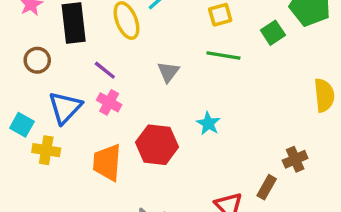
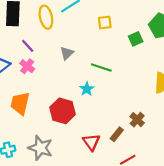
green line: (223, 55) -> (101, 68), moved
red hexagon: (157, 145) -> (63, 111), moved
brown cross: (295, 159) -> (137, 120), turned -32

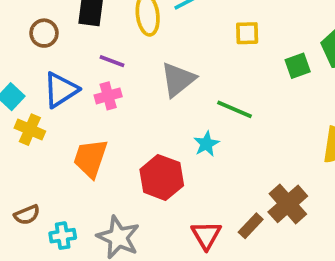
purple line: (28, 46) -> (112, 61), turned -32
gray triangle: (67, 53) -> (178, 80), size x1.5
pink cross: (27, 66) -> (108, 96), turned 32
brown cross: (137, 120) -> (288, 204), size x1.5

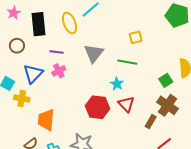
yellow square: (247, 33) -> (136, 37), moved
green square: (298, 66) -> (166, 80), moved
orange trapezoid: (90, 158) -> (46, 120), moved
red triangle: (206, 235) -> (126, 104), moved

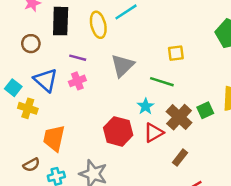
blue triangle: (33, 74) -> (46, 80), turned -40
red triangle: (126, 104) -> (154, 133), turned 36
brown cross: (167, 105) -> (179, 117), moved

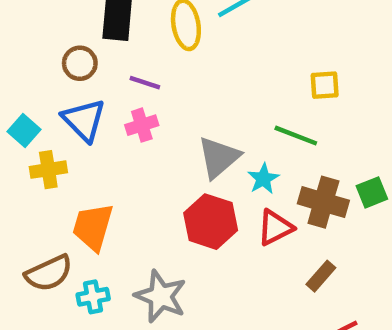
brown circle: (31, 44) -> (80, 63), moved
gray triangle: (122, 66) -> (219, 157), moved
yellow cross: (28, 108) -> (48, 170), turned -30
brown cross: (179, 117) -> (323, 202), turned -30
brown semicircle: (31, 165) -> (49, 273), size x1.5

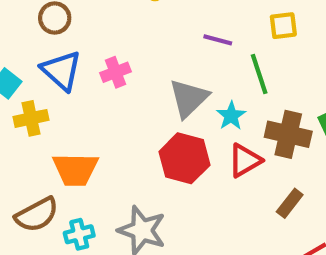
purple line: (145, 83) -> (218, 40), moved
green line: (296, 136) -> (259, 74), turned 54
orange trapezoid: (93, 227) -> (75, 169), turned -102

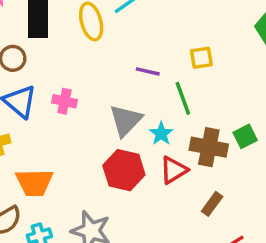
pink cross: (115, 72) -> (64, 101), turned 35

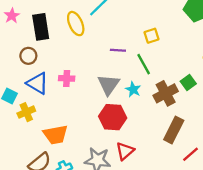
brown cross: (209, 147) -> (166, 93), turned -30
red triangle: (174, 170) -> (125, 151), moved
brown rectangle: (212, 204) -> (174, 130), size x1.6

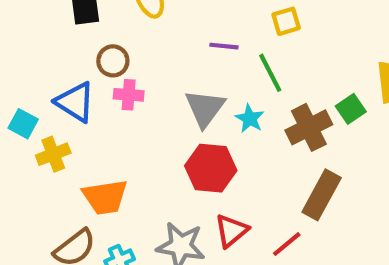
brown circle: (28, 56) -> (113, 61), moved
red line: (190, 154) -> (287, 244), moved

